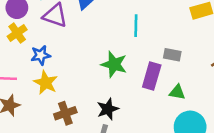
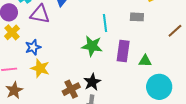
cyan line: (136, 26) -> (105, 23), moved
gray rectangle: (172, 55) -> (137, 17), moved
brown cross: (65, 113) -> (71, 89), moved

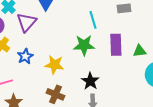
purple triangle: (40, 14) -> (27, 22), turned -50
yellow star: (40, 68) -> (54, 65), moved
brown cross: (71, 89) -> (55, 94), moved, turned -30

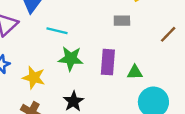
cyan line: (93, 20) -> (57, 31), moved, turned -66

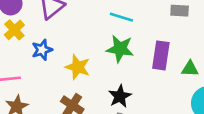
cyan line: (57, 31) -> (121, 17), moved

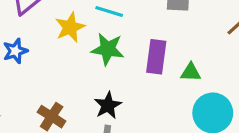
yellow star: (78, 67) -> (70, 27), moved, turned 30

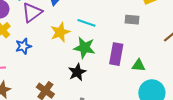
black star: (108, 105) -> (77, 72), moved

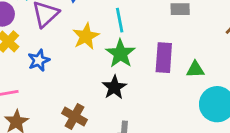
cyan line: (86, 23) -> (120, 20), turned 66
green star: (84, 48) -> (120, 54), turned 30

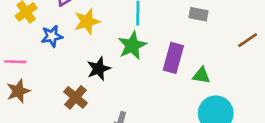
yellow star: (86, 36) -> (87, 21), moved
black star: (114, 87) -> (99, 69), moved

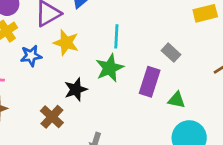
gray rectangle: (199, 14) -> (171, 53), moved, turned 30
yellow star: (87, 21) -> (66, 43), turned 30

